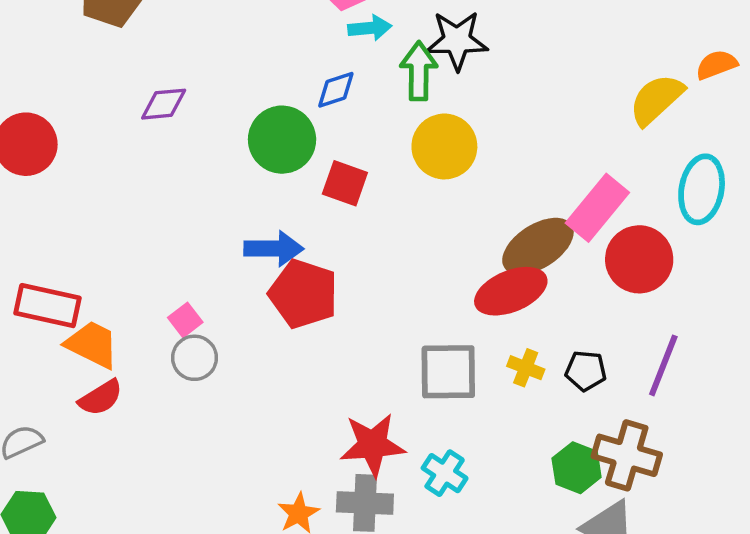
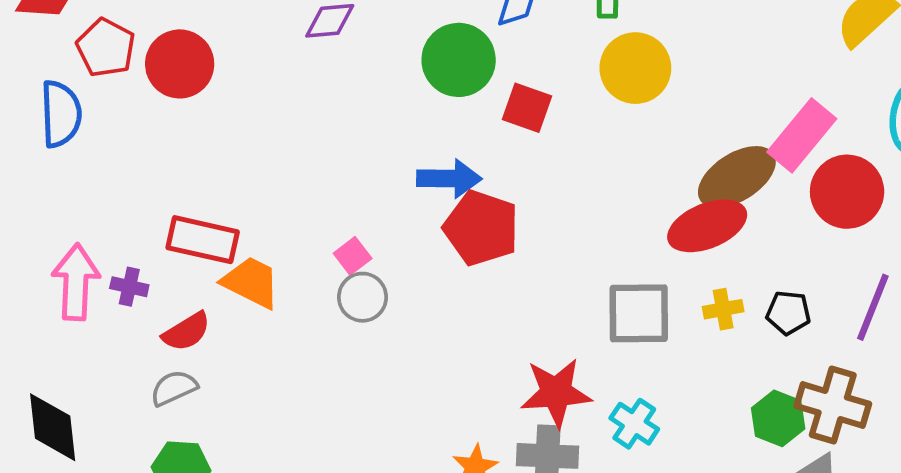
yellow cross: (526, 368) -> (723, 309), turned -32
red semicircle: (101, 398) -> (186, 332), moved

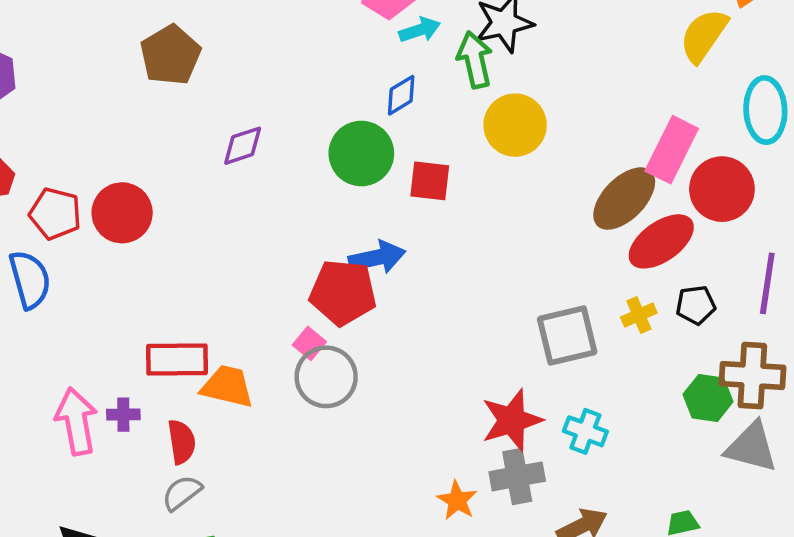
red ellipse: (707, 226) -> (661, 241), moved
red pentagon: (481, 228) -> (343, 292), moved
gray circle: (362, 297) -> (326, 377), size x1.4
red semicircle: (186, 332) -> (182, 442), turned -54

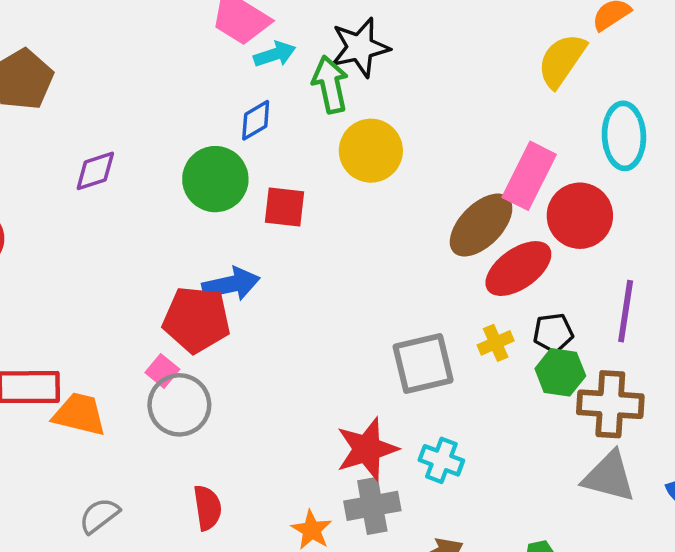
green hexagon: (708, 398) -> (560, 372), moved
red semicircle: (182, 442) -> (207, 508), moved
gray semicircle: (182, 493) -> (99, 516), moved

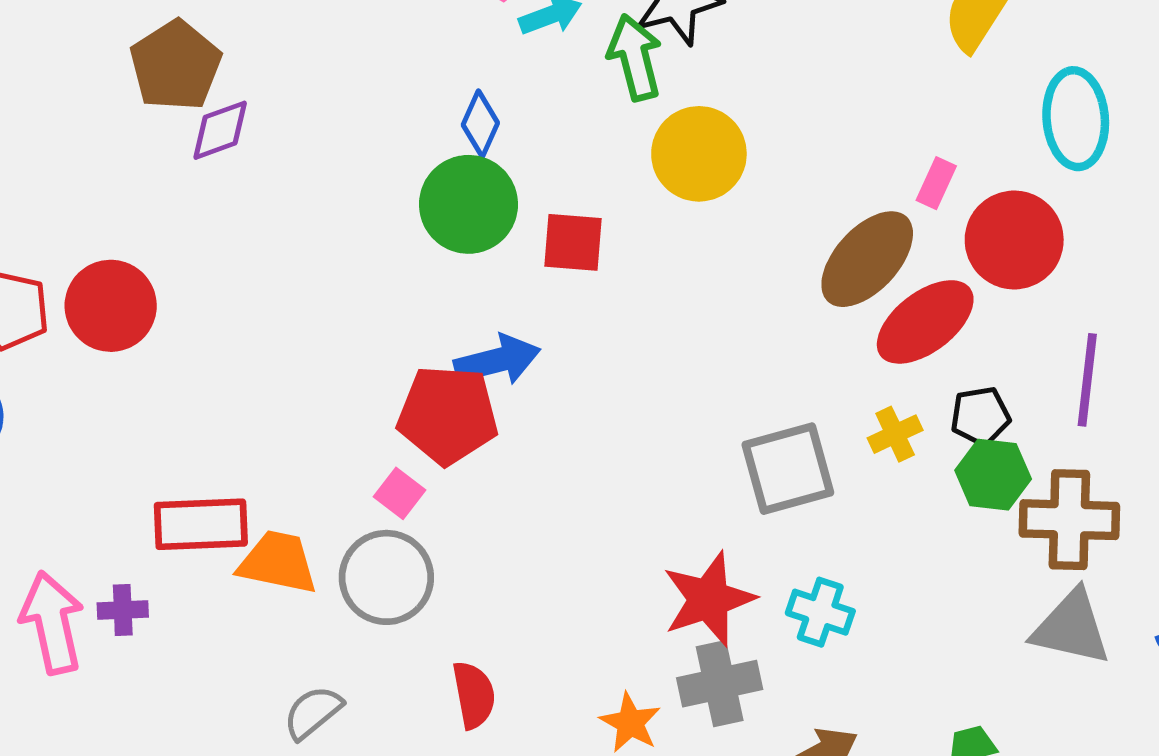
blue diamond: (256, 120) -> (480, 124), moved, turned -33
purple diamond: (95, 171) -> (220, 130), moved
pink rectangle: (529, 176) -> (936, 183), size x0.5
gray circle: (179, 405) -> (386, 577), moved

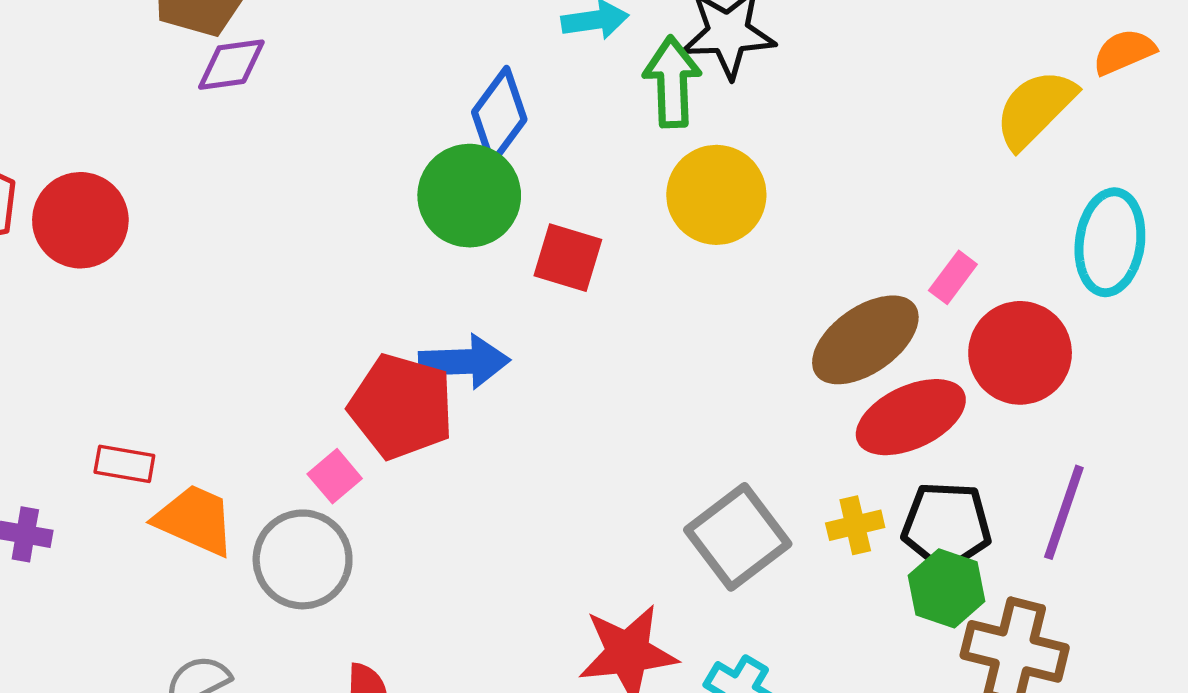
blue diamond: (480, 124) -> (499, 116), size x1.4
black pentagon: (980, 416) -> (946, 526), size x1.4
gray square: (788, 469) -> (738, 537), turned -34
red rectangle: (201, 524) -> (124, 464), size x0.6

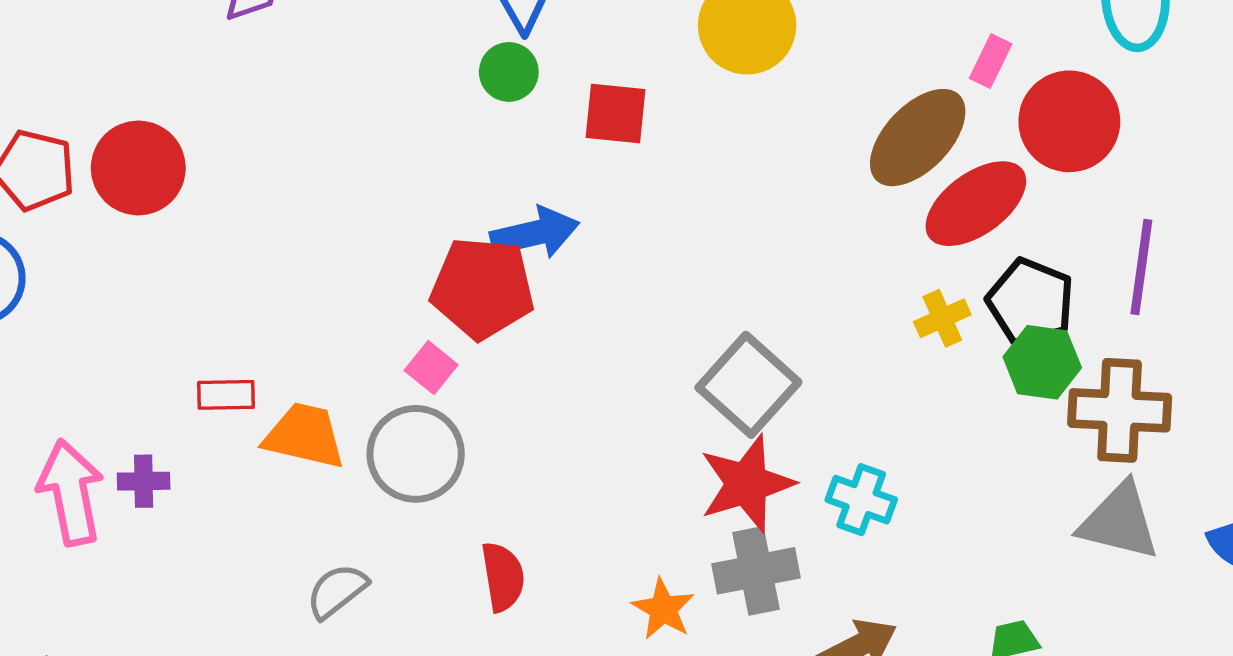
green circle: (469, 196) -> (509, 72), size x0.6
black pentagon: (946, 526) -> (1030, 302), turned 30
gray square: (738, 537) -> (748, 385), moved

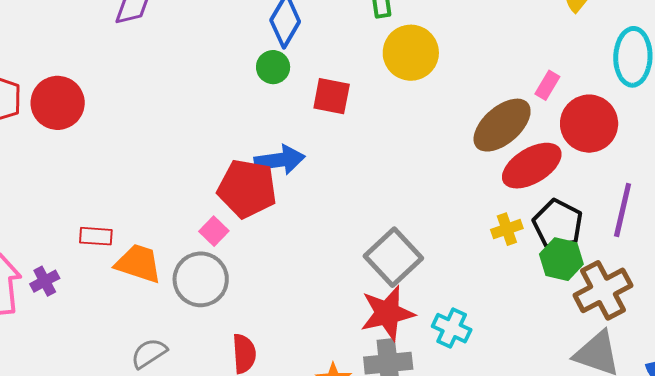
brown cross: (1120, 410) -> (603, 290), turned -36
purple cross: (144, 481) -> (45, 281), turned -32

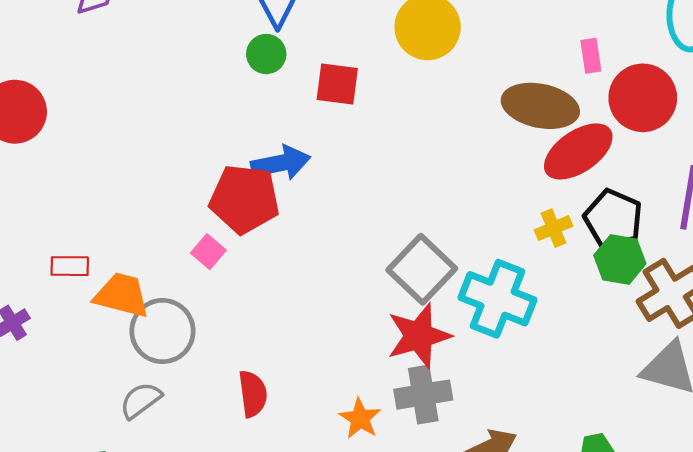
pink rectangle: (547, 85) -> (591, 56), turned -36
brown ellipse: (502, 125) -> (540, 106), turned 56
gray circle: (201, 279) -> (162, 331), moved
cyan cross: (452, 328) -> (497, 299), moved, size x1.6

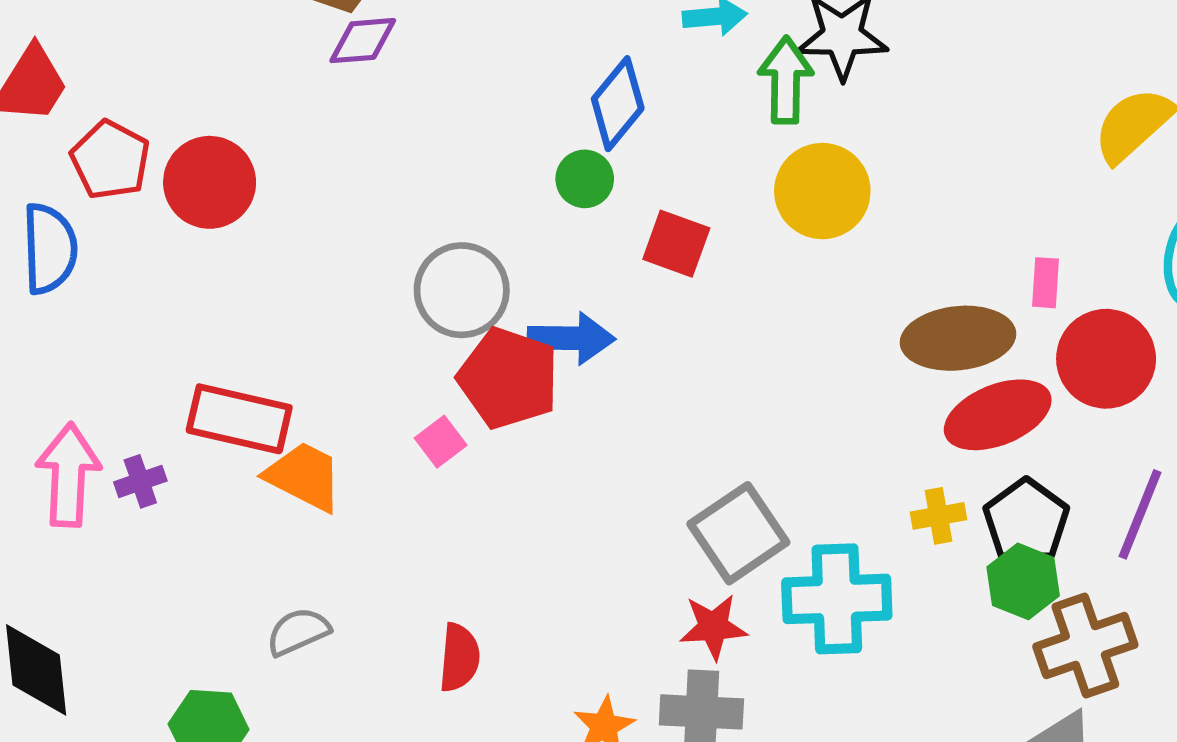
brown ellipse: (540, 106) -> (958, 338), turned -30
red rectangle: (70, 266) -> (239, 419), size x1.8
cyan cross: (497, 299) -> (837, 599), turned -36
gray circle: (162, 331) -> (462, 290), moved
red star: (419, 336) -> (713, 627), size x0.7

